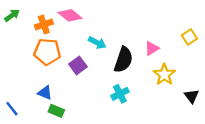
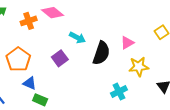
orange pentagon: (47, 52) -> (18, 59), moved, turned 30
yellow star: (164, 75) -> (139, 67), turned 30
cyan cross: (120, 94) -> (119, 92), moved

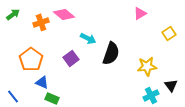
pink triangle: (127, 43) -> (140, 13), moved
cyan cross: (119, 92) -> (151, 95), moved

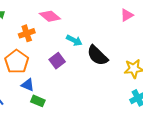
orange cross: (41, 22) -> (27, 33), moved
black semicircle: (111, 53) -> (97, 56), turned 115

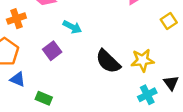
black semicircle: (97, 56) -> (108, 61), moved
green rectangle: (38, 101) -> (44, 98), moved

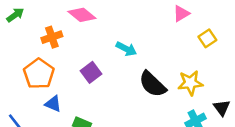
yellow square: (169, 21) -> (207, 38), moved
cyan arrow: (72, 27) -> (126, 49), moved

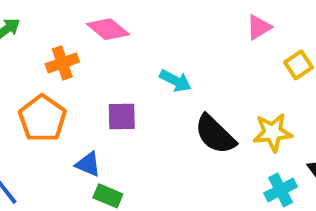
purple square: (91, 72) -> (122, 116), turned 36
blue triangle: (53, 104) -> (88, 164), moved

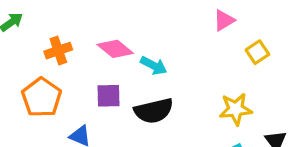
pink diamond: (108, 29) -> (115, 49), moved
black semicircle: (215, 134) -> (154, 111), moved, turned -57

